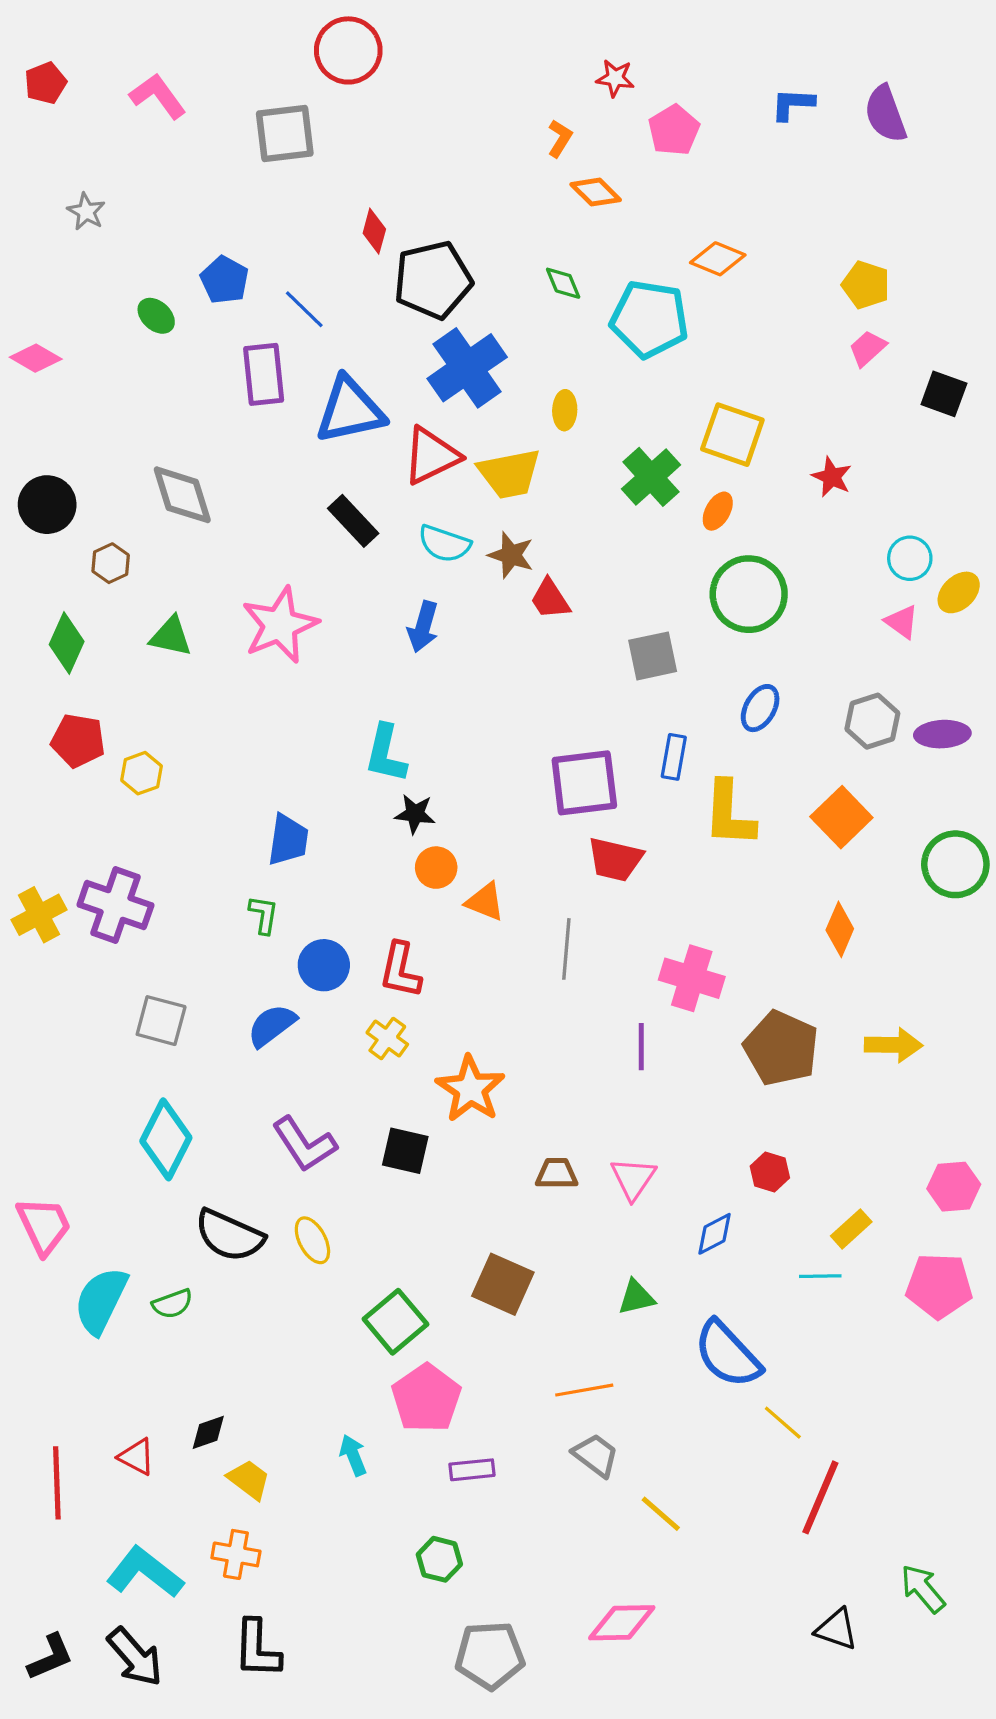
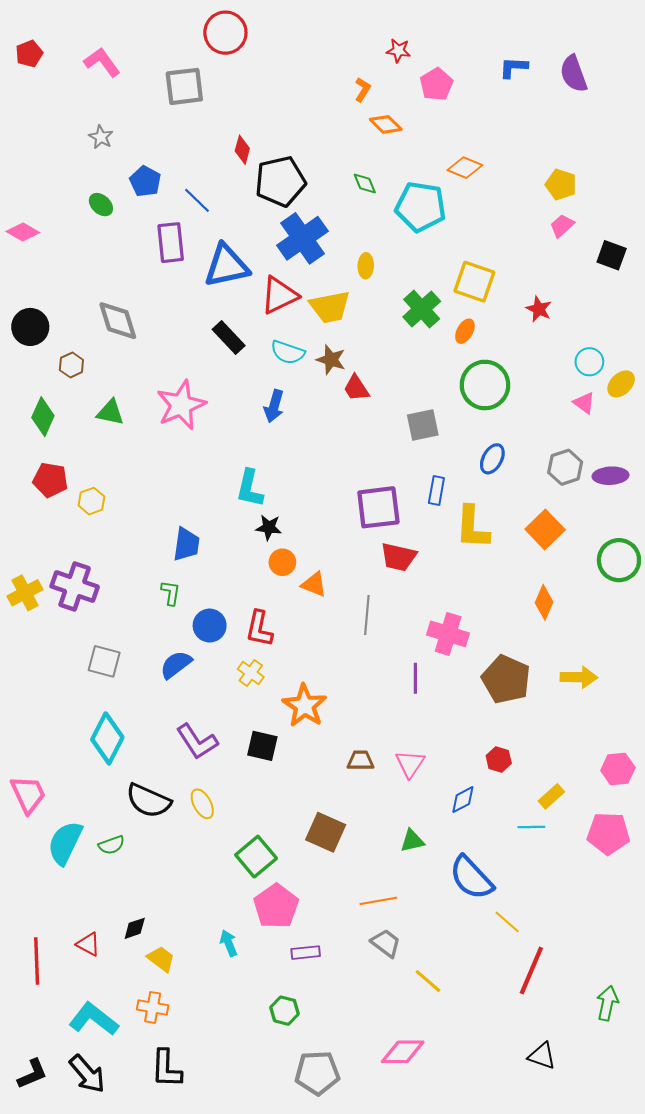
gray star: (86, 212) -> (101, 137), moved
green arrow: (923, 1589) -> (607, 1003), moved, turned 52

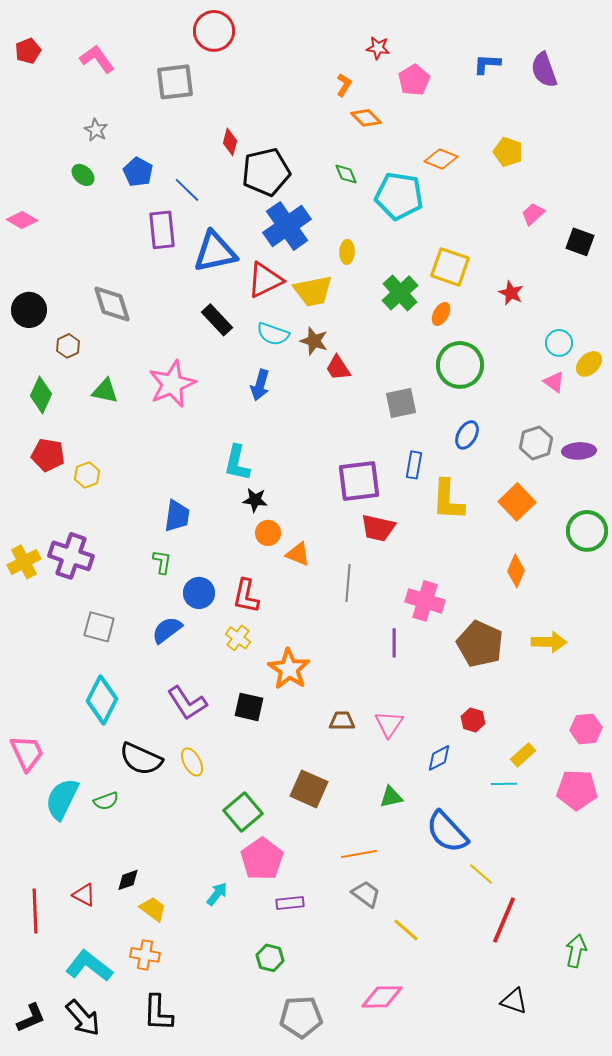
yellow pentagon: (561, 185) -> (508, 152), moved
green ellipse: (101, 205) -> (83, 175), moved
cyan arrow: (229, 943) -> (217, 894), turned 60

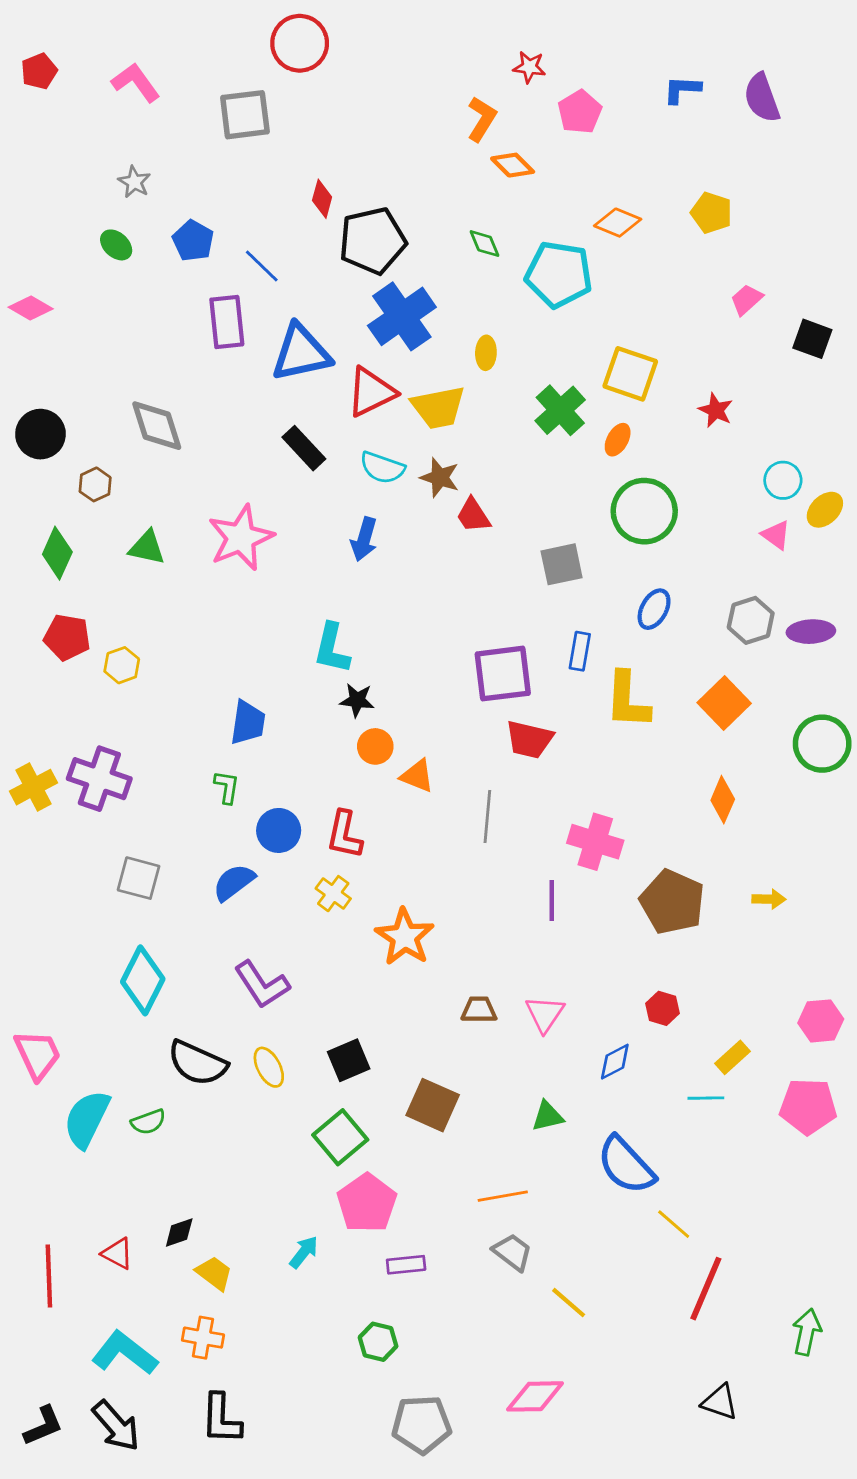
orange L-shape: (344, 85) -> (482, 119), size x1.4
yellow arrow: (549, 642) -> (769, 899), size x0.7
black square: (249, 707) -> (349, 1060), moved, turned -36

